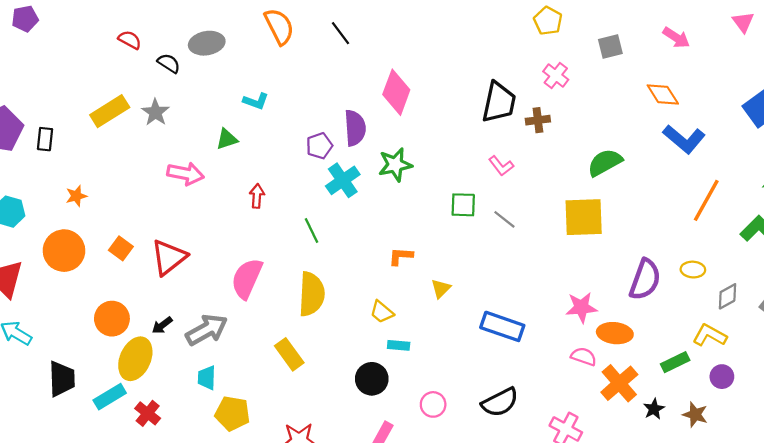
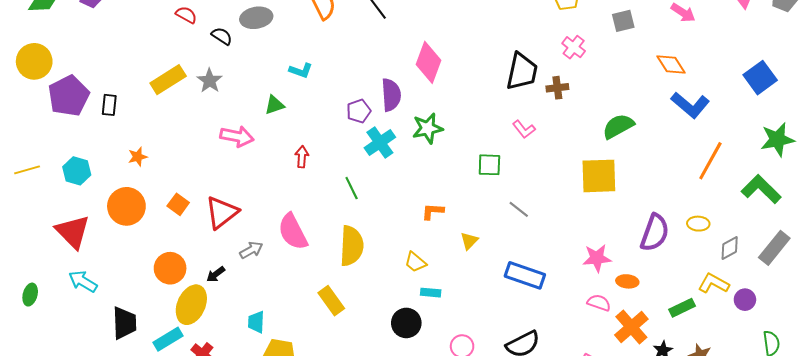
gray line: (504, 219) -> (519, 209), moved
pink semicircle: (247, 278) -> (293, 232), turned -51
gray arrow: (207, 330) -> (251, 250), moved, size x0.6
orange ellipse: (615, 333) -> (627, 281), size x0.7
purple circle: (722, 377) -> (745, 300), moved

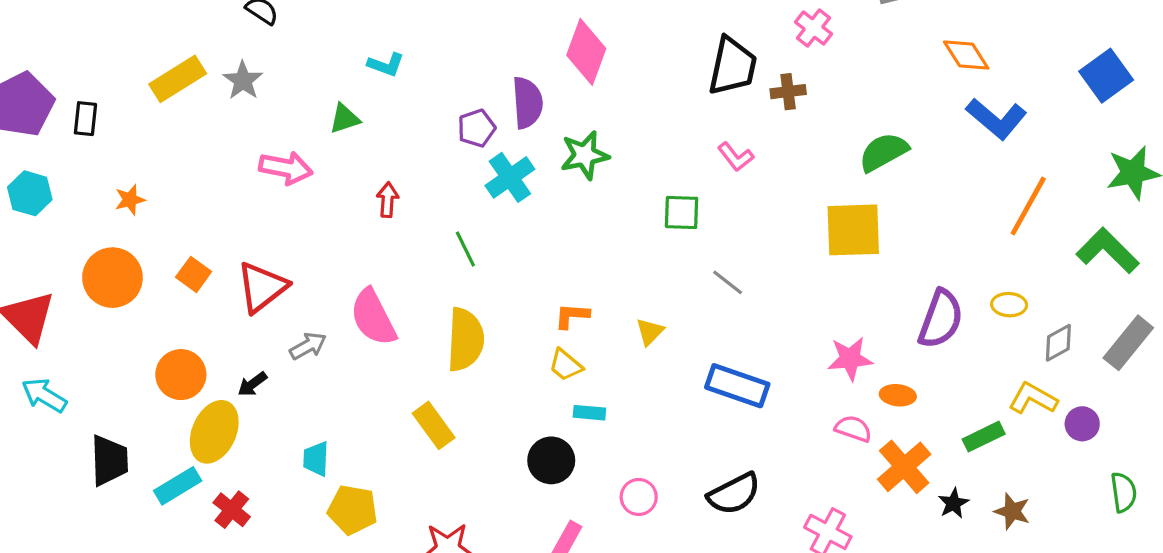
cyan hexagon: (77, 171) -> (30, 193), moved
orange L-shape: (433, 211) -> (572, 316), moved

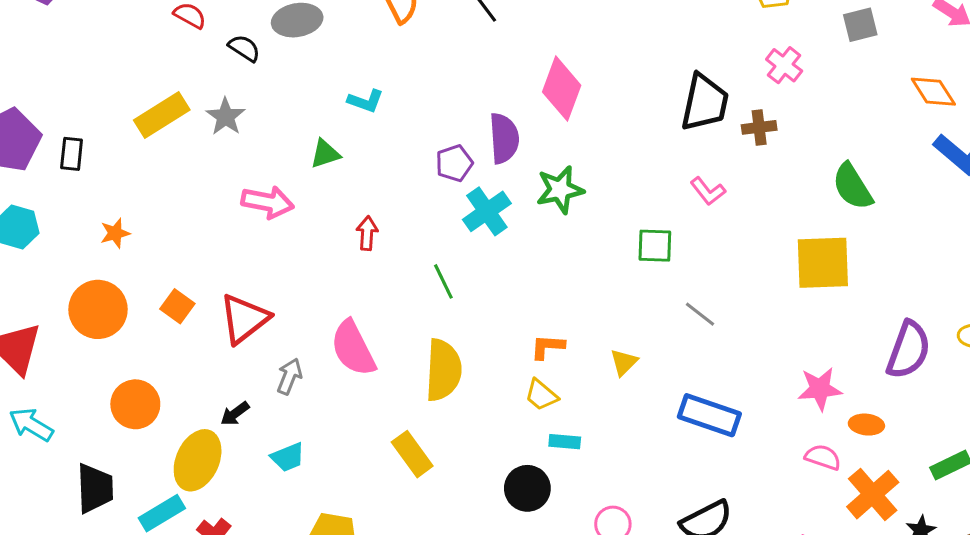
green semicircle: (883, 152) -> (852, 187), turned -93
gray arrow: (308, 346) -> (289, 376), turned -39
orange circle: (181, 375) -> (135, 404), moved
cyan trapezoid: (316, 459) -> (288, 457), moved, turned -114

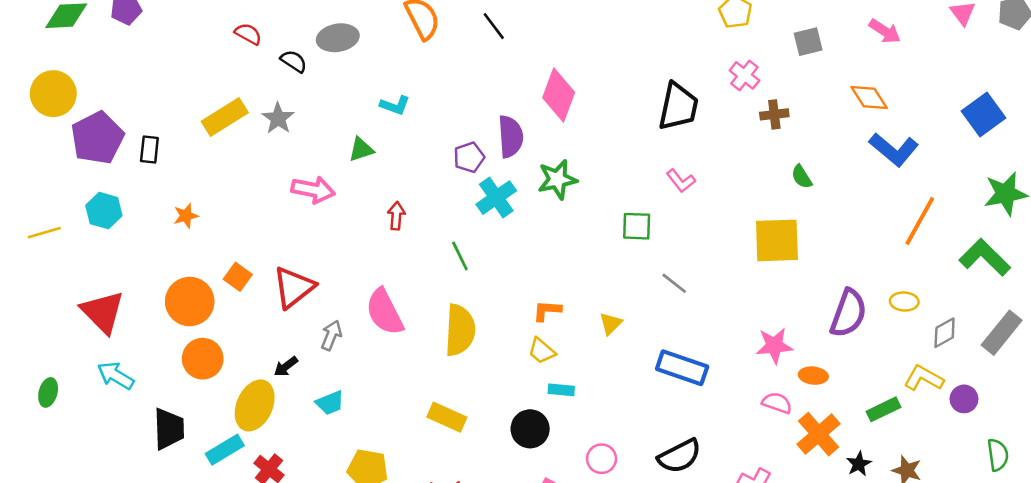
brown cross: (759, 127) -> (774, 114), moved
green semicircle: (852, 187) -> (802, 177), size x0.6
orange circle: (98, 309) -> (190, 302), moved
yellow rectangle: (412, 454) -> (447, 417), moved, turned -30

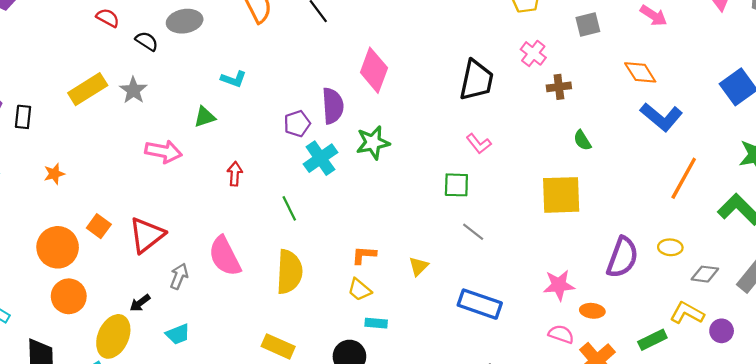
green square: (637, 226) -> (456, 185), moved
gray diamond: (945, 333) -> (705, 274), turned 36

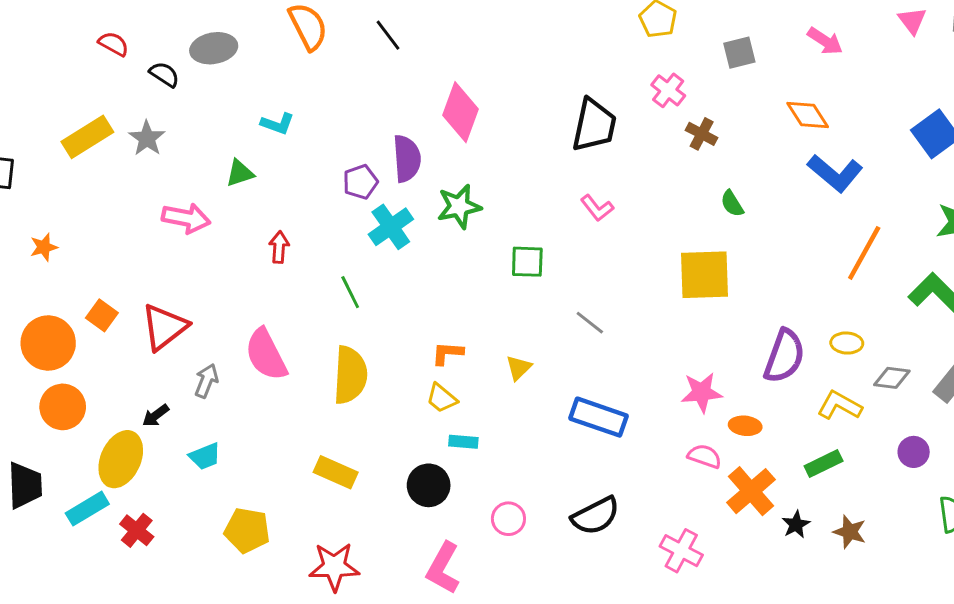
brown cross: (559, 87) -> (702, 134), turned 35
green square: (456, 185) -> (527, 262), moved
yellow L-shape: (687, 313) -> (840, 405), moved

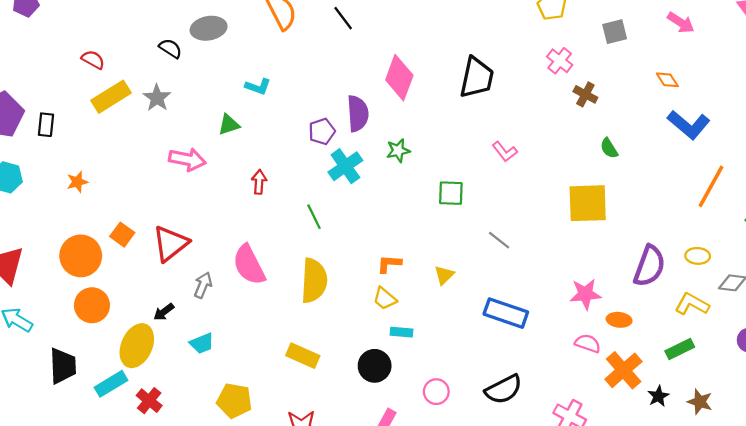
red semicircle: (113, 44) -> (93, 60), moved
orange diamond: (808, 115) -> (667, 80), size x0.7
black trapezoid: (594, 125) -> (477, 78), moved
green star: (459, 207) -> (398, 150), size x0.7

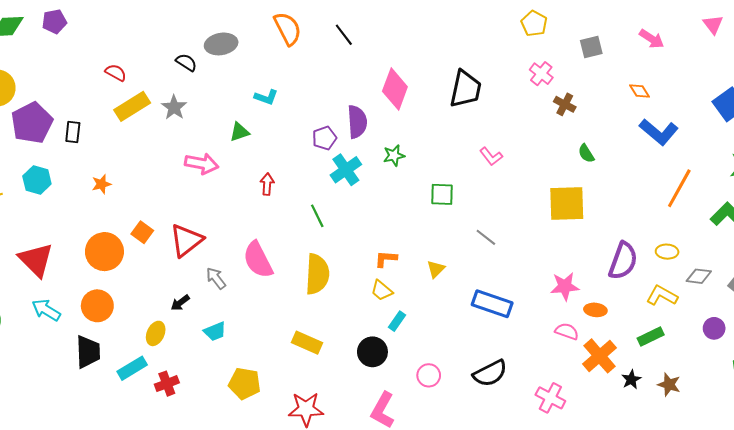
gray arrow: (203, 285) -> (216, 278), turned -60
orange circle: (92, 305) -> (97, 306), moved
cyan rectangle: (401, 332) -> (397, 321), turned -60
yellow ellipse: (137, 346) -> (156, 333), size x0.6
red cross: (149, 401) -> (167, 384), turned 30

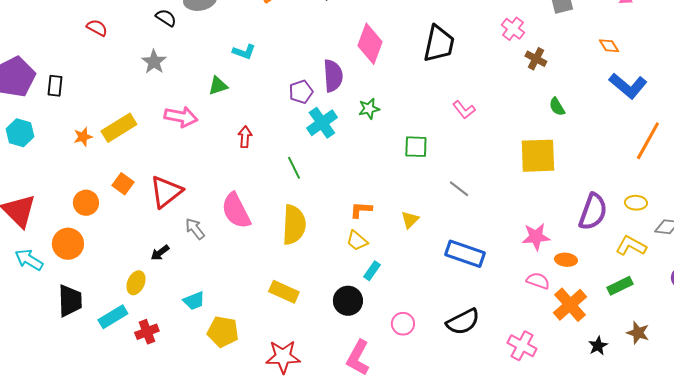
yellow rectangle: (132, 106) -> (119, 128), moved
orange circle: (104, 252) -> (86, 203), size x0.7
orange circle: (97, 306) -> (68, 244), moved
cyan trapezoid: (215, 331) -> (194, 301), moved
black star: (631, 379) -> (598, 346), moved

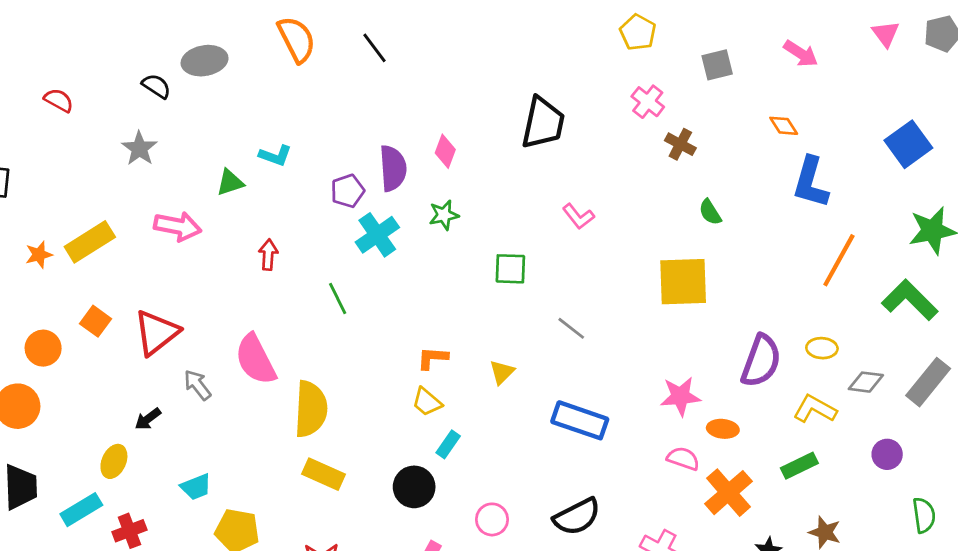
pink diamond: (370, 44) -> (445, 151), moved, size x0.6
cyan L-shape: (244, 52) -> (275, 156), moved
blue L-shape: (628, 86) -> (811, 182), turned 66
yellow semicircle: (294, 225) -> (311, 409), moved

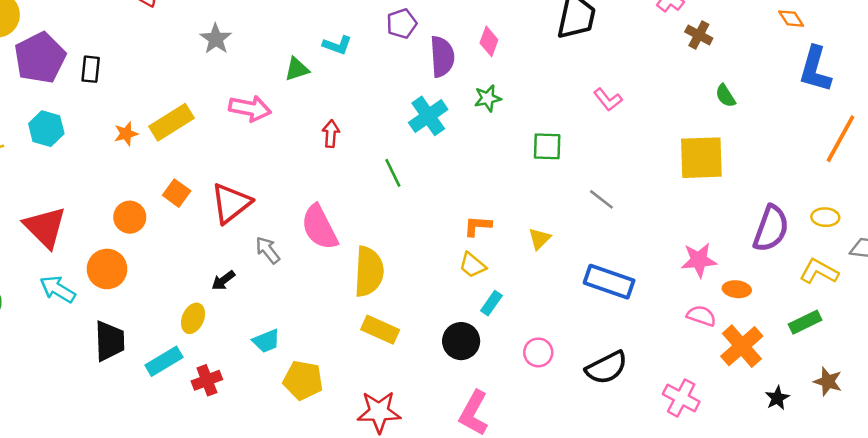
purple pentagon: (348, 191) -> (402, 24), moved
pink circle: (492, 519) -> (538, 352), moved

